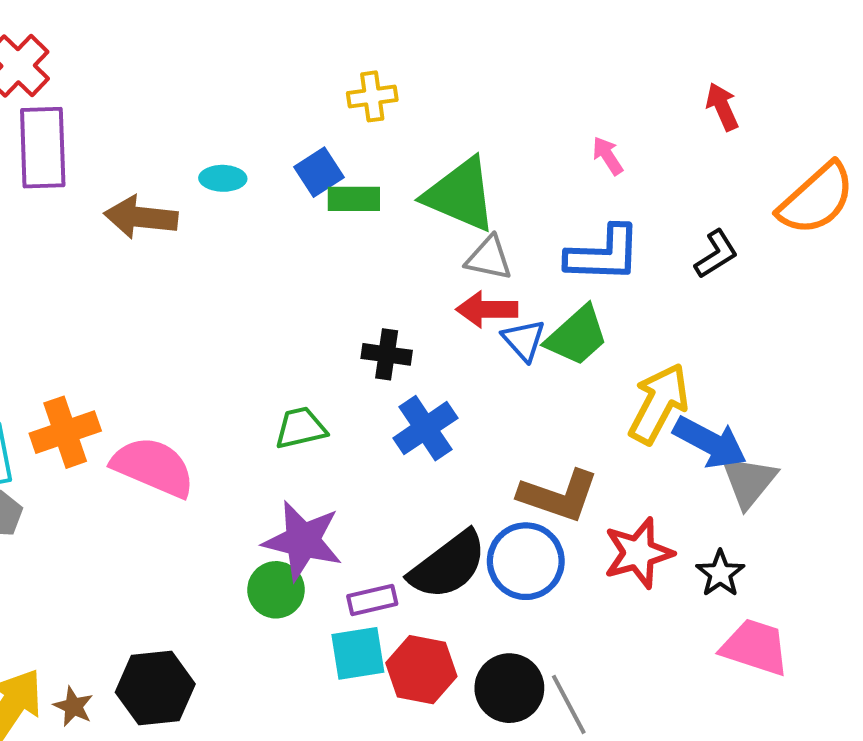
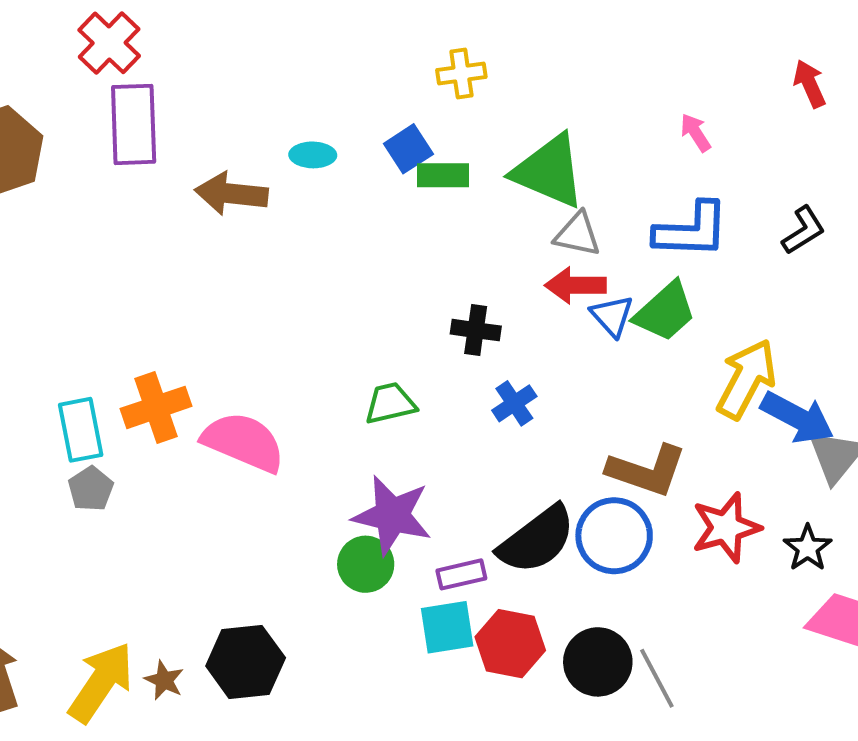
blue cross: (425, 428) -> (514, 403), size x0.7

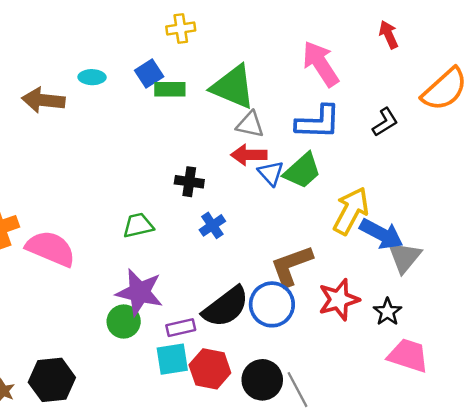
pink arrow: (696, 133) -> (321, 64), size x2.0
brown L-shape: (647, 471) -> (291, 266), turned 141

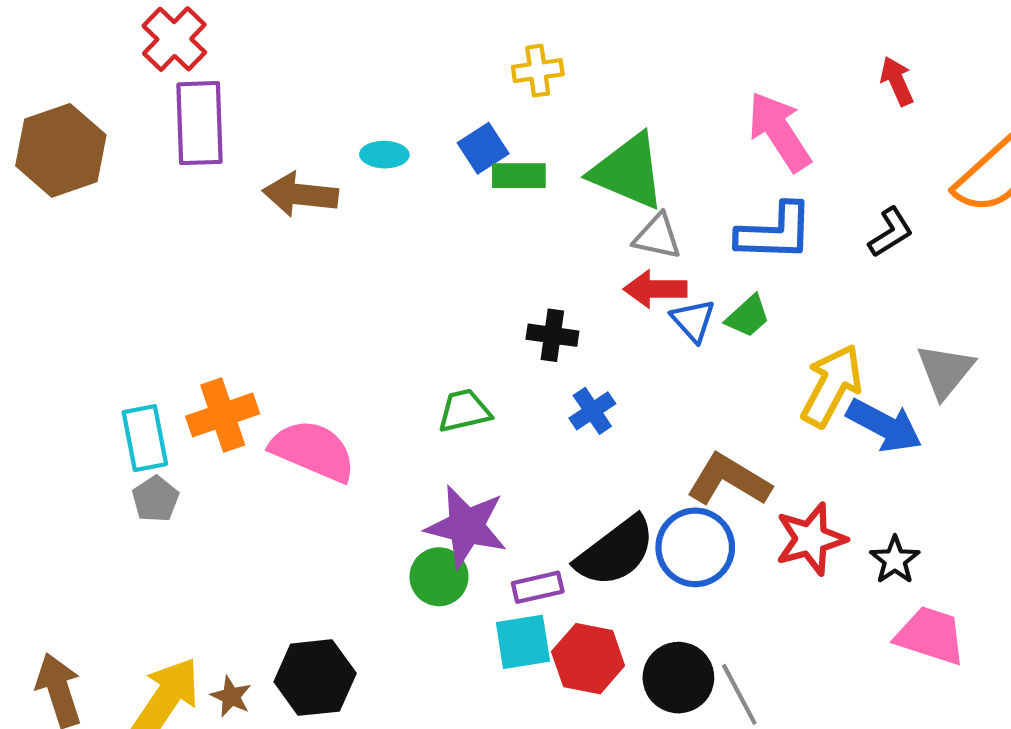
green trapezoid: (302, 171) -> (748, 316), size x0.7
gray triangle: (404, 257) -> (945, 371), moved
brown L-shape: (291, 266) -> (729, 480), turned 51

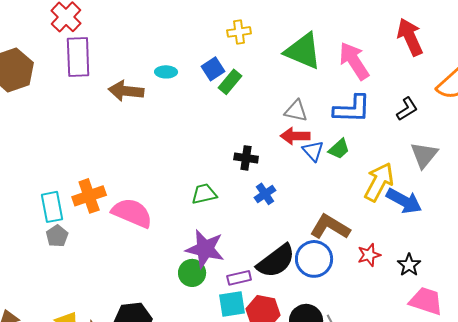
red arrow: (897, 81) -> (410, 37), size x1.6
green triangle: (628, 171) -> (303, 51), moved
green rectangle: (519, 176) -> (230, 82), turned -50
gray triangle: (945, 371) -> (424, 155), moved
red star: (811, 539) -> (369, 255), size x0.7

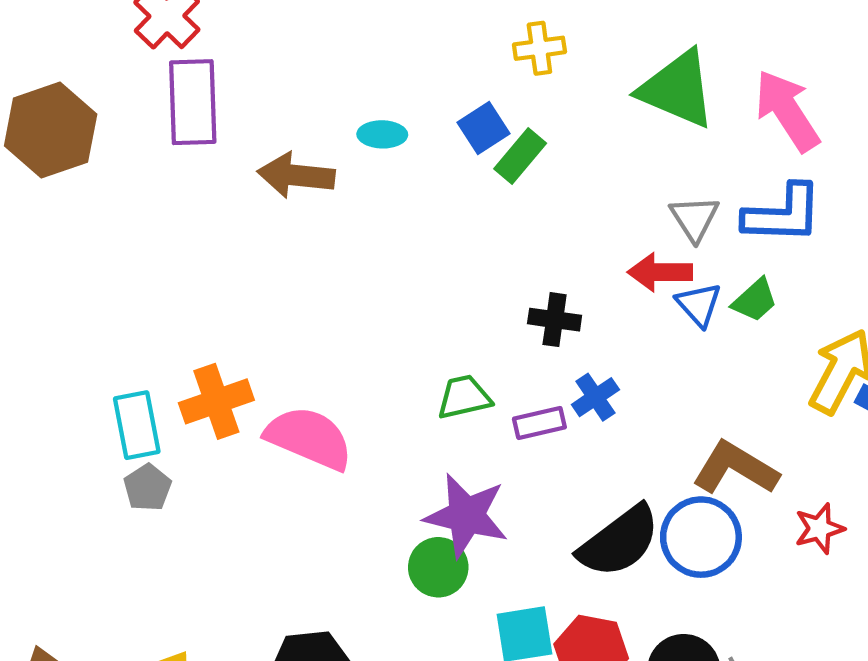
gray triangle: (296, 111) -> (695, 218), moved, turned 45
purple rectangle: (239, 278) -> (539, 423), moved

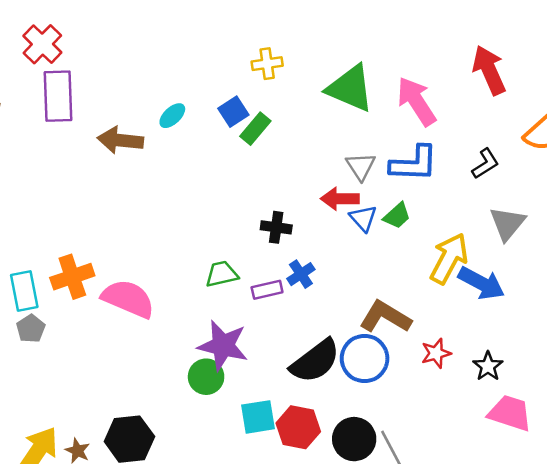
cyan ellipse: (382, 134) -> (172, 116), turned -44

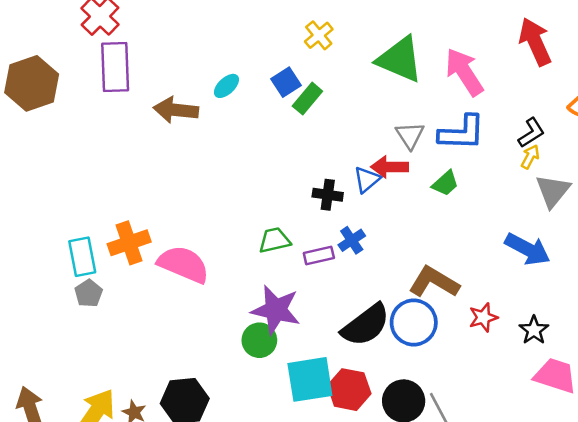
yellow cross: (267, 64) -> (319, 35), turned -32
blue triangle: (363, 218) -> (367, 180), moved, turned 32
yellow arrow: (449, 258) -> (530, 157), moved, size x0.5
cyan square: (258, 417) -> (310, 379), size x1.4

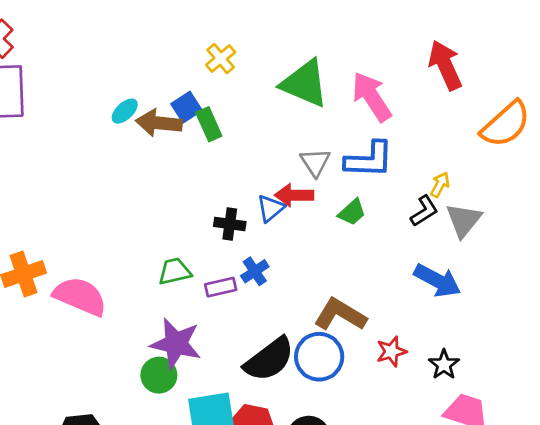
green rectangle: (307, 99) -> (209, 124), turned -64
brown arrow: (176, 110) -> (159, 123), moved
black L-shape: (531, 133) -> (424, 211), moved

